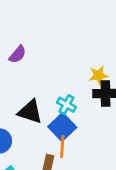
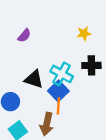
yellow star: (99, 75) -> (84, 33), moved
cyan cross: (66, 105) -> (62, 74), size x1.5

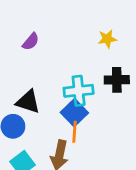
cyan cross: (62, 74) -> (79, 91), turned -35
black triangle: (34, 79) -> (28, 102), moved

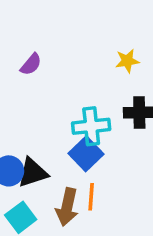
black triangle: (28, 102) -> (33, 173), moved, turned -36
orange line: (74, 132) -> (91, 197), moved

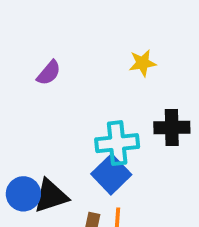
yellow star: (127, 61) -> (143, 63), moved

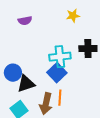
purple semicircle: (49, 73) -> (25, 21), turned 40
blue circle: (23, 194) -> (13, 73), moved

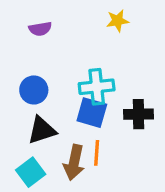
black cross: (88, 49) -> (138, 114), moved
blue circle: (13, 73) -> (34, 90), moved
blue square: (57, 73) -> (92, 113), turned -30

